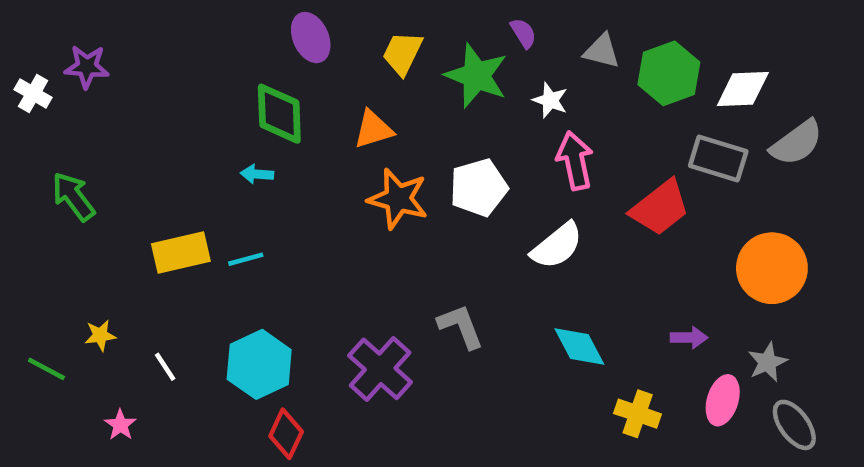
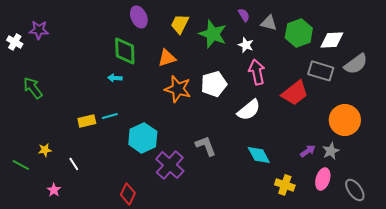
purple semicircle: (523, 33) -> (244, 15), moved
yellow rectangle: (181, 252) -> (87, 121), moved, size x0.7
purple arrow: (689, 338) -> (308, 151), turned -35
gray star: (767, 362) -> (331, 151), moved
cyan hexagon: (259, 364) -> (143, 138), moved

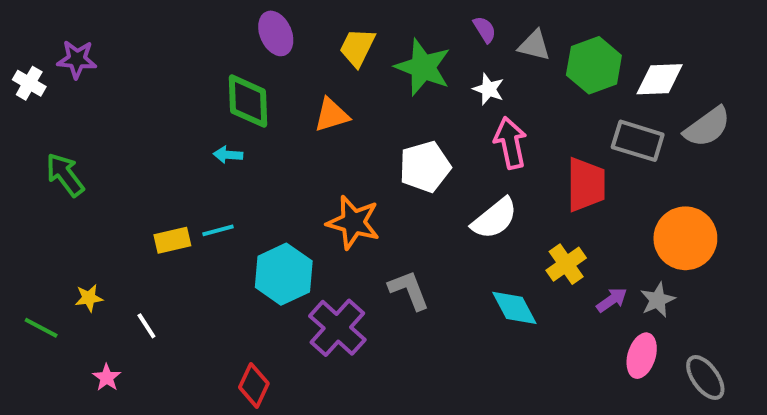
orange star: (178, 89) -> (353, 222), moved
red trapezoid: (295, 93) -> (586, 185), turned -52
yellow cross: (285, 185) -> (566, 264), moved, turned 36

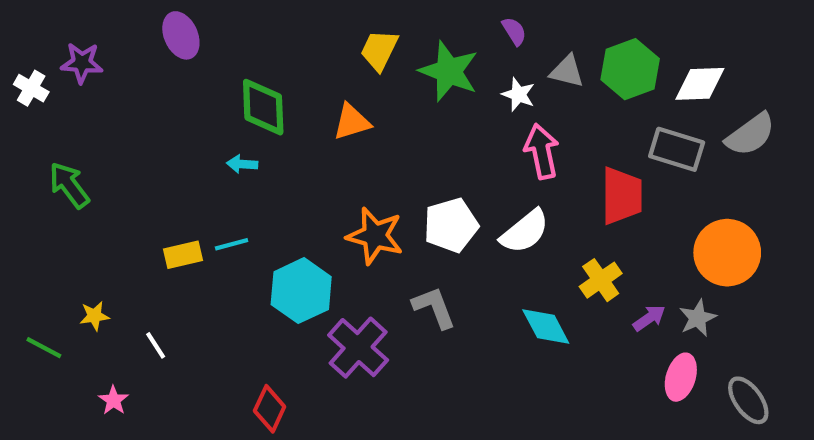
purple ellipse: (276, 33) -> (181, 35), moved
gray triangle: (534, 45) -> (567, 71), moved
white pentagon: (425, 167) -> (451, 225), moved

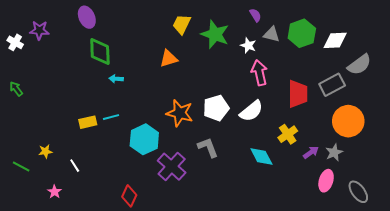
purple semicircle: (514, 31) -> (255, 15), moved
green diamond: (263, 107) -> (100, 51), moved
gray rectangle: (677, 149) -> (332, 85), moved, turned -45
green arrow: (69, 185) -> (16, 89), moved, size x0.7

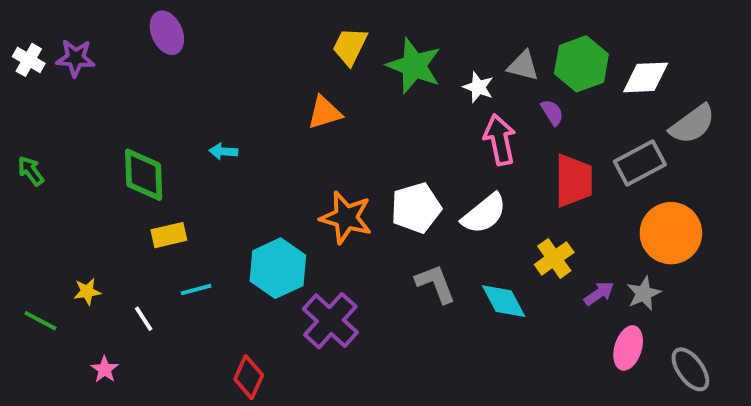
purple semicircle: (255, 15) -> (552, 112), moved
white cross: (15, 42) -> (29, 60), moved
green diamond: (100, 51) -> (144, 175), moved
cyan line: (111, 117) -> (196, 290), moved
gray L-shape: (208, 147) -> (435, 284), moved

